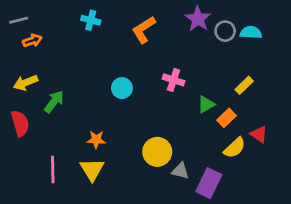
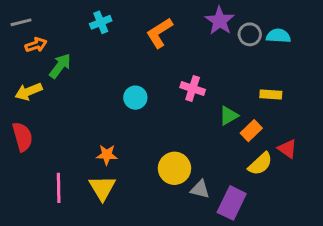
cyan cross: (91, 20) -> (101, 22), turned -36
yellow rectangle: (244, 85) -> (271, 95), turned 48
green arrow: (54, 102) -> (60, 66), moved

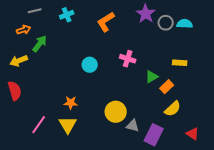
gray line: (21, 22) -> (35, 11), moved
red triangle: (287, 149) -> (193, 134), moved
pink line: (59, 188) -> (39, 125), turned 36

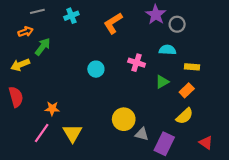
cyan semicircle: (185, 24) -> (167, 50), moved
orange rectangle: (167, 87) -> (187, 90), moved
orange star: (71, 103) -> (52, 109), moved

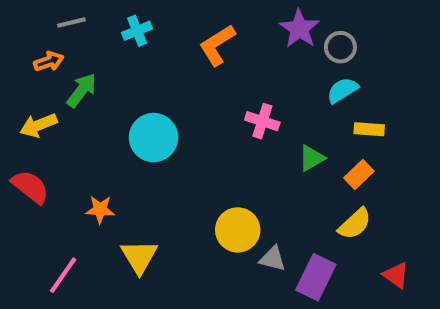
cyan semicircle: (167, 50) -> (342, 90), moved, turned -35
cyan circle: (96, 69) -> (154, 138), moved, size x1.5
red semicircle: (16, 97) -> (30, 187), turned -36
pink line: (42, 133) -> (63, 275), moved

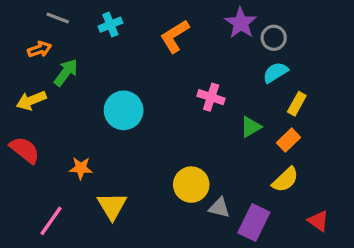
gray line: (71, 22) -> (58, 18), turned 35
yellow rectangle: (369, 129) -> (297, 104), turned -65

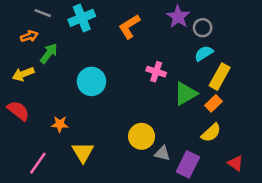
cyan cross: (110, 25) -> (82, 18), size x1.5
yellow rectangle: (297, 104) -> (220, 77), size x1.5
green triangle: (251, 127) -> (185, 94), size x1.5

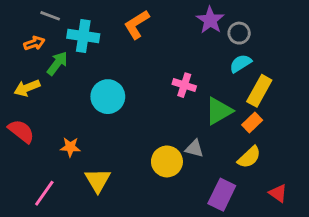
cyan cross: (82, 18) -> (83, 36), moved, turned 30
orange L-shape: (129, 26) -> (137, 24), moved
gray triangle: (162, 153) -> (194, 149), moved

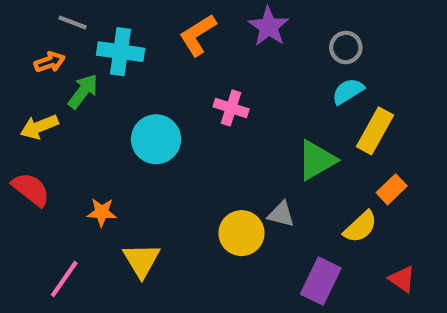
purple star: (210, 20) -> (269, 27), moved
pink cross: (184, 85) -> (231, 108), moved
orange rectangle: (252, 123) -> (392, 189), moved

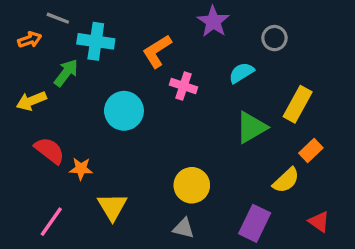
orange L-shape: (198, 35) -> (157, 51), moved
orange arrow: (50, 62) -> (30, 40), moved
cyan semicircle: (348, 91) -> (241, 73), moved
red semicircle: (31, 189) -> (50, 151), moved
gray triangle: (281, 214) -> (184, 228), moved

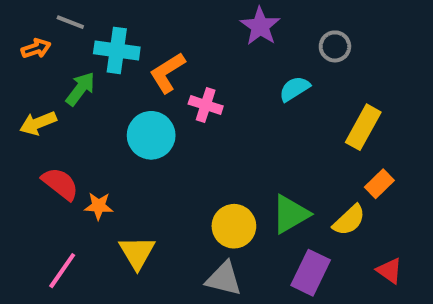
orange L-shape: (157, 51) -> (167, 73), moved
pink cross: (184, 86) -> (206, 105), moved
green triangle: (251, 127) -> (290, 214), moved
gray triangle: (184, 228) -> (224, 279), size x1.4

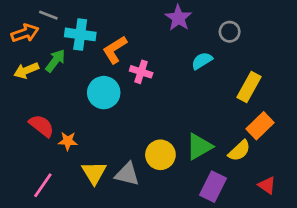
orange arrow: (36, 48) -> (25, 33), size x1.4
yellow arrow: (38, 123) -> (26, 70), moved
orange rectangle: (379, 184) -> (260, 126), size x1.4
gray triangle: (224, 279) -> (127, 174), moved

